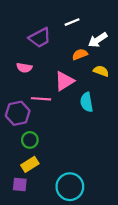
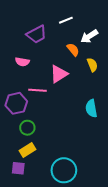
orange semicircle: (80, 54) -> (73, 50), turned 72
yellow semicircle: (101, 71) -> (92, 65), turned 48
cyan semicircle: (87, 102) -> (91, 108), moved

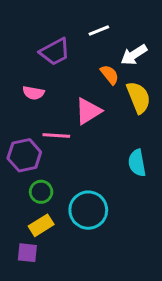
yellow semicircle: (92, 65) -> (138, 97), size x1.5
cyan circle: (64, 170) -> (88, 210), moved

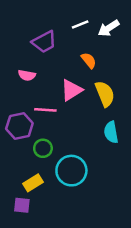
white arrow: (134, 55) -> (109, 28), moved
yellow semicircle: (138, 97) -> (105, 94), moved
green circle: (41, 192) -> (43, 148), moved

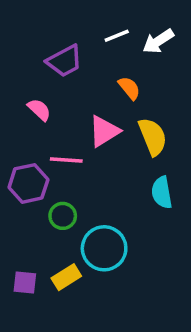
pink semicircle: (27, 75) -> (39, 110), turned -147
yellow rectangle: (33, 183) -> (66, 277), moved
purple square: (22, 205) -> (25, 283), moved

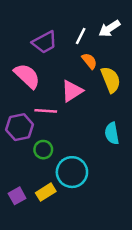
white line: (117, 36) -> (81, 36), moved, turned -42
pink semicircle: (39, 110) -> (27, 76), size x1.6
yellow semicircle: (153, 137) -> (111, 80), moved
purple square: (25, 283) -> (17, 196), turned -35

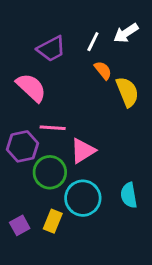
pink triangle: (72, 91) -> (83, 151), moved
cyan semicircle: (112, 133) -> (129, 195), moved
green circle: (43, 150) -> (50, 172), size x1.5
yellow rectangle: (46, 192) -> (53, 221), turned -36

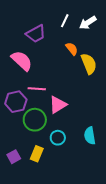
white line: (93, 42) -> (65, 21), moved
cyan circle: (83, 198) -> (58, 138), size x0.6

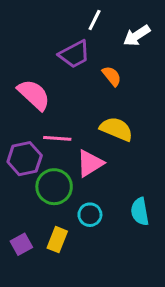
white line: (65, 21) -> (95, 20), moved
purple trapezoid: (36, 34) -> (74, 54), moved
yellow semicircle: (89, 64) -> (116, 129), moved, turned -45

